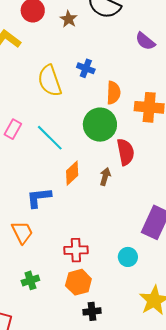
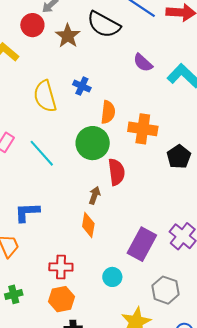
brown star: (69, 19) -> (68, 36), size x1.4
orange diamond: (72, 173) -> (88, 225), moved, turned -40

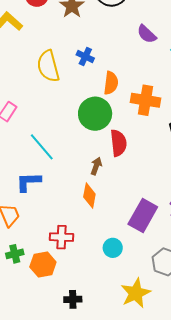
cyan line: (42, 153) -> (42, 147), moved
green cross: (14, 294) -> (15, 254), moved
orange hexagon: (62, 299) -> (43, 264), moved

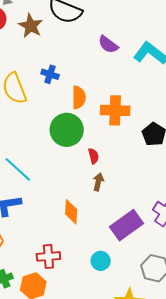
red semicircle: (118, 143) -> (93, 156), size x0.6
brown arrow: (96, 166) -> (98, 182), moved
purple rectangle: (143, 216) -> (127, 225), turned 32

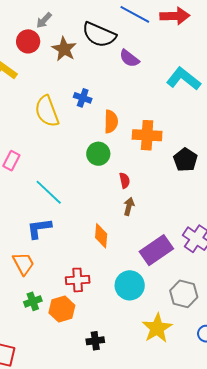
purple semicircle: (108, 45) -> (129, 58), moved
green circle: (67, 130) -> (98, 154), size x0.7
cyan circle: (101, 261) -> (130, 285), size x1.5

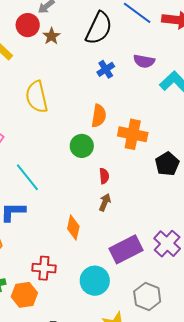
black semicircle: (99, 35) -> (99, 28), turned -96
brown star: (64, 49) -> (51, 36), moved, size x0.7
purple semicircle: (129, 58) -> (144, 61), moved, turned -35
blue cross: (83, 98) -> (106, 69), moved, turned 30

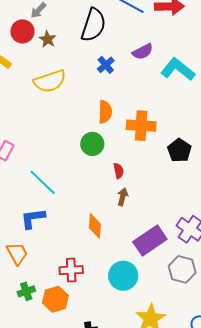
purple semicircle: (144, 61) -> (143, 52), turned -30
yellow semicircle: (37, 97) -> (50, 81), moved, turned -88
gray hexagon: (147, 296) -> (182, 269), moved

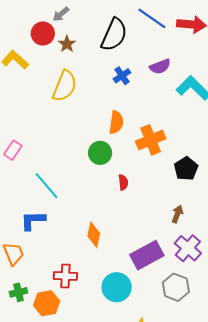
yellow semicircle: (50, 81) -> (65, 86), turned -56
orange cross: (141, 126) -> (151, 140), turned -32
brown arrow: (123, 197) -> (177, 214), moved

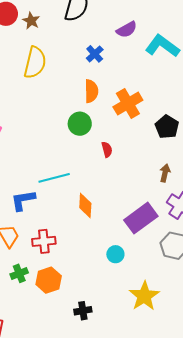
blue cross: (122, 76) -> (95, 54), moved
cyan line: (46, 186) -> (54, 178), moved, turned -56
red cross: (65, 276) -> (44, 241), moved
cyan circle: (117, 287) -> (115, 254), size x0.6

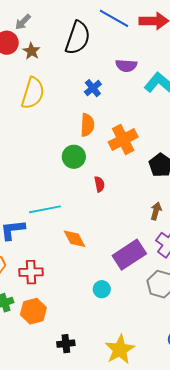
purple semicircle: (127, 30) -> (126, 66), turned 30
orange diamond: (85, 205) -> (75, 239), turned -35
yellow star: (144, 296) -> (120, 350), moved

